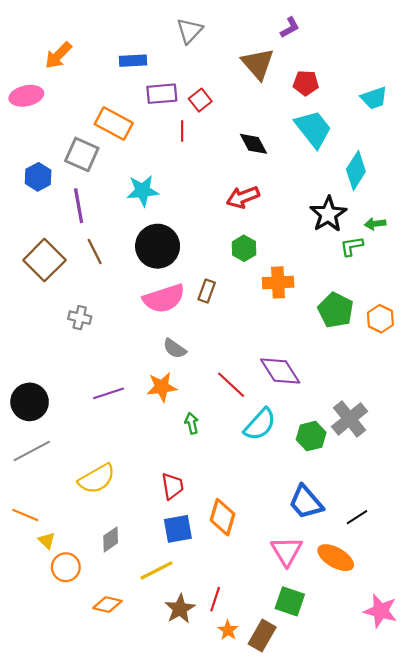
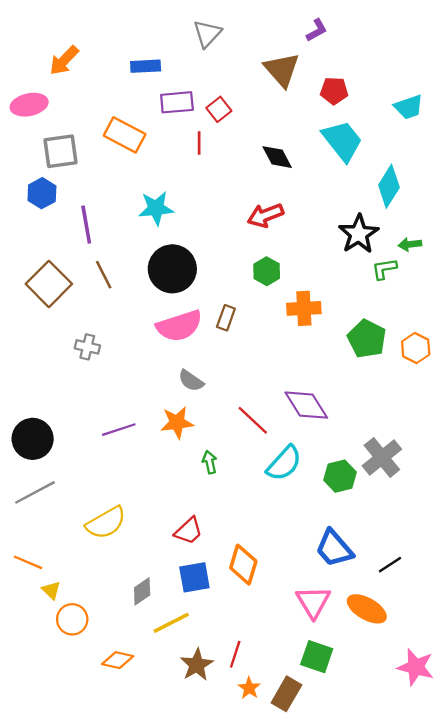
gray square: (82, 154) -> (61, 151), moved, turned -32
red trapezoid: (172, 486) -> (189, 531), turned 56
gray diamond: (111, 539) -> (142, 591), moved

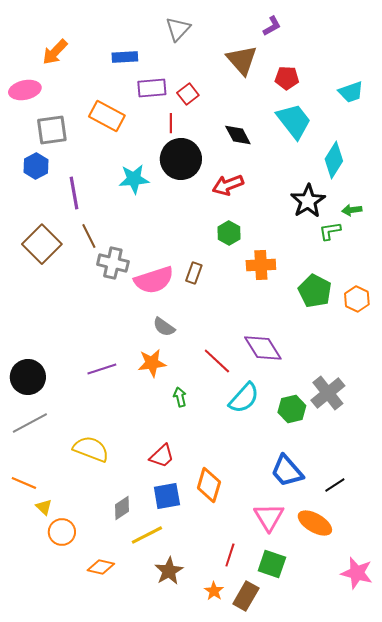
black circle: (172, 269) -> (181, 159), moved
gray cross: (87, 347) -> (113, 263), moved, size x1.4
yellow semicircle: (106, 523) -> (91, 449), turned -129
red line: (235, 654) -> (230, 555), moved

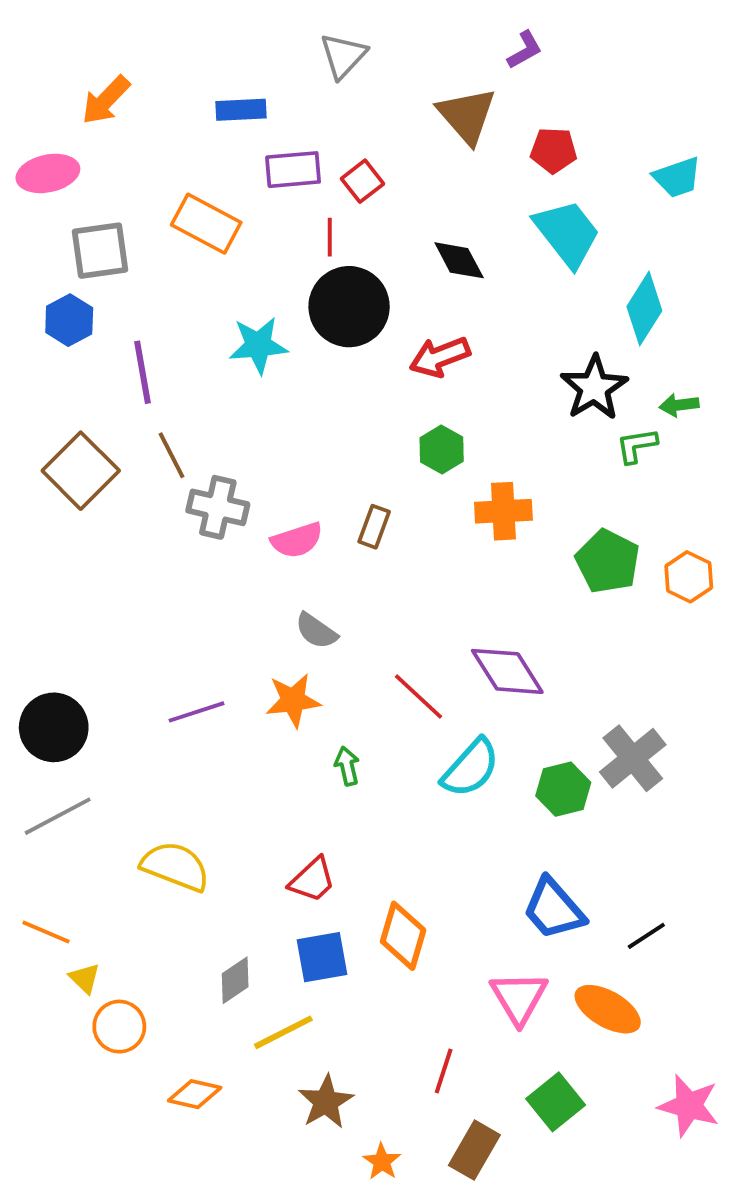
pink semicircle: (154, 280) -> (297, 540), size x0.7
green square: (272, 564) -> (556, 1102), moved, turned 32
orange star: (214, 591) -> (382, 1162), moved

